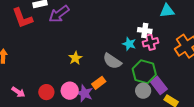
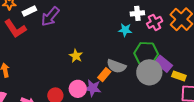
pink cross: (151, 42) -> (155, 22), moved
gray semicircle: (112, 61) -> (116, 66), moved
gray circle: (143, 91) -> (149, 72), size x1.6

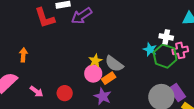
green hexagon: (146, 54) -> (165, 56), moved
gray semicircle: (116, 66) -> (114, 64), moved
orange rectangle: (104, 75) -> (109, 78), moved
pink circle: (78, 89) -> (93, 74), moved

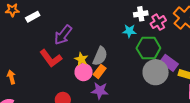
purple arrow: (82, 16) -> (63, 35), moved
red L-shape: (45, 18) -> (51, 58), moved
green hexagon: (165, 56) -> (148, 48), moved
gray semicircle: (114, 64) -> (100, 56), turned -84

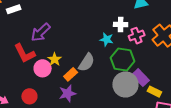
gray semicircle: (100, 56) -> (87, 62), moved
pink circle: (84, 72) -> (43, 68), moved
purple star: (100, 91) -> (67, 93), turned -30

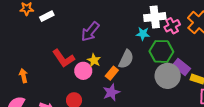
white cross: (121, 24) -> (155, 17), size x1.5
purple arrow: (41, 32) -> (90, 32), moved

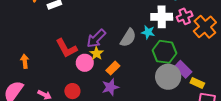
pink cross: (172, 26) -> (185, 16), moved
purple arrow: (90, 32) -> (96, 38), moved
gray semicircle: (126, 59) -> (128, 38), moved

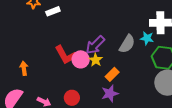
pink circle: (85, 63) -> (81, 59), moved

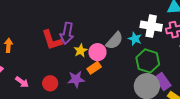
purple arrow: (95, 45) -> (67, 33), moved, turned -45
pink circle: (81, 59) -> (97, 52), moved
purple star: (110, 94) -> (76, 79), moved

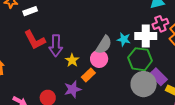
white cross: (151, 26) -> (146, 36), moved
red L-shape: (52, 40) -> (35, 40), moved
pink circle: (97, 52) -> (99, 59), moved

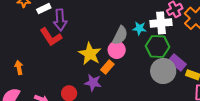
purple arrow: (56, 46) -> (60, 20), moved
yellow star: (72, 60) -> (90, 54), size x1.6
purple star: (73, 89) -> (93, 83), turned 30

